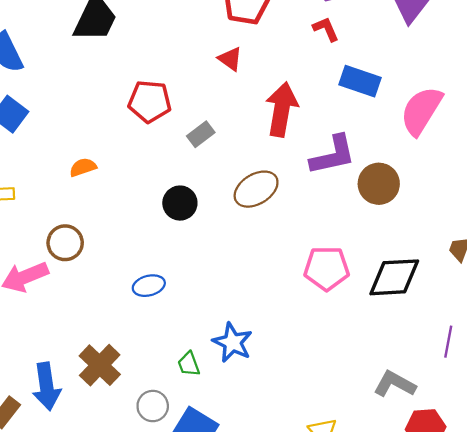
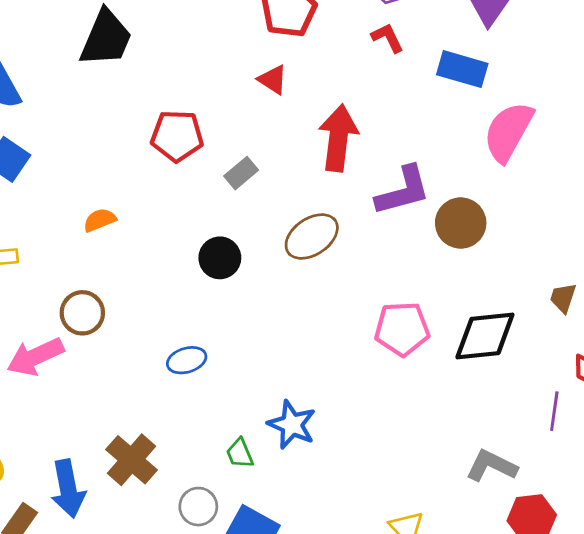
blue rectangle: (360, 81) -> (462, 69), moved

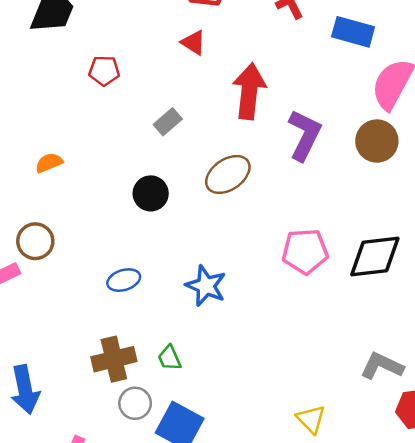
red pentagon: (177, 136) -> (104, 71), moved, size x0.7
purple L-shape: (403, 191) -> (304, 135), turned -48
brown circle: (461, 223) -> (377, 141), moved
blue star: (292, 425) -> (206, 286), moved
brown cross: (131, 460) -> (114, 359), moved, turned 36

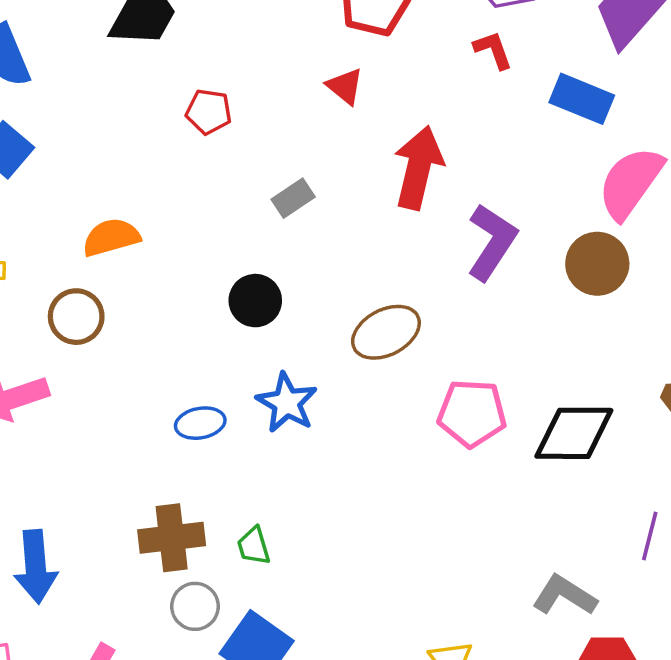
orange semicircle: (49, 163) -> (111, 237), size x1.4
brown ellipse: (228, 174) -> (386, 332), moved
brown circle: (35, 241) -> (76, 317), moved
blue star: (206, 286) -> (287, 403), moved

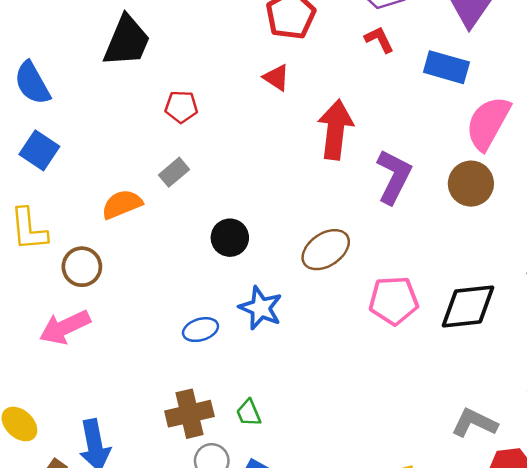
gray rectangle: (293, 198) -> (174, 172), moved
brown circle: (76, 317) -> (82, 267), moved

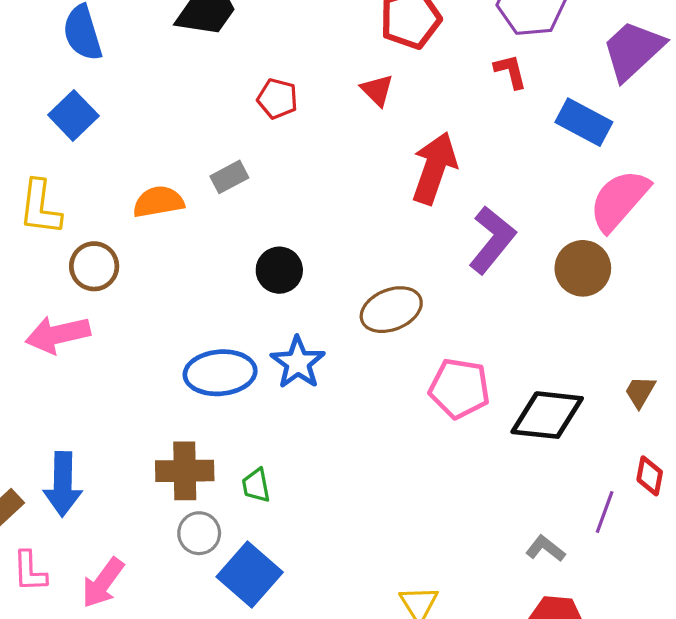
red pentagon: (181, 107) -> (277, 99), moved
blue ellipse: (201, 330) -> (220, 373), size x1.6
gray L-shape: (474, 423) -> (545, 549), moved, size x0.7

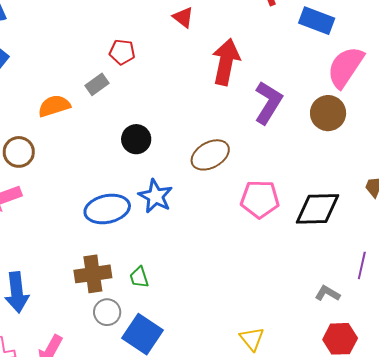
red pentagon: (277, 99) -> (122, 52), moved

